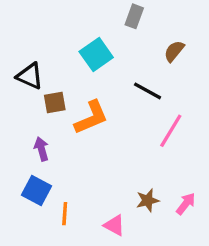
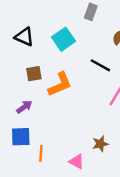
black triangle: (30, 76) -> (24, 37), moved
purple arrow: (41, 149) -> (24, 107), turned 70
blue square: (36, 190) -> (21, 137), turned -30

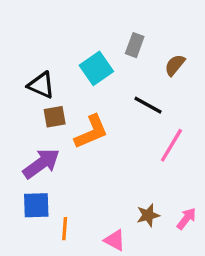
gray rectangle: (91, 12) -> (135, 45), moved
black triangle: (24, 37) -> (41, 85), moved
purple arrow: (24, 107) -> (41, 164), size x1.6

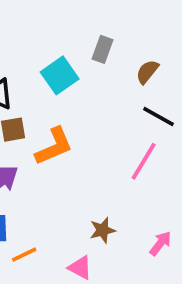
black line: (148, 105) -> (159, 116), moved
brown star: (148, 215) -> (103, 230), moved
orange line: (65, 229) -> (24, 255), turned 60

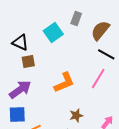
brown semicircle: (147, 72) -> (100, 30), size x1.5
orange L-shape: (54, 146) -> (64, 82), moved

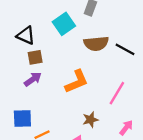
brown semicircle: (100, 30) -> (96, 44), moved, turned -135
pink line: (98, 78) -> (117, 93), moved
purple arrow: (20, 89) -> (33, 79), moved, size x0.7

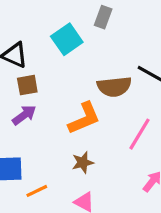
brown semicircle: (96, 44) -> (114, 87), moved
brown star: (90, 120) -> (83, 163), moved

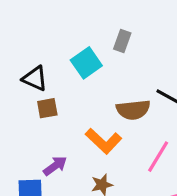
purple arrow: (24, 115) -> (55, 166), moved
orange L-shape: (84, 118) -> (103, 141), turned 66

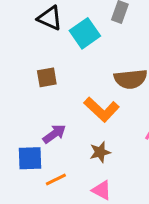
black triangle: (35, 79) -> (50, 18), moved

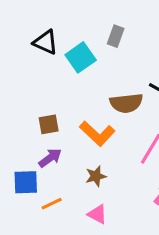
brown square: (47, 77) -> (49, 124), moved

